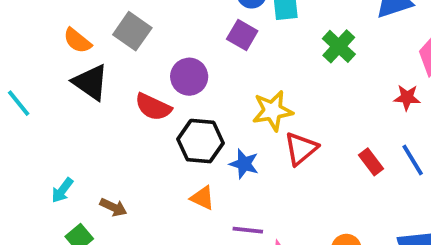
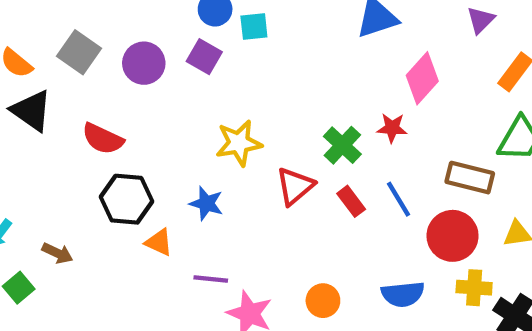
green cross: (339, 46) -> (342, 145), moved
purple circle: (189, 77) -> (144, 63), moved
black hexagon: (200, 141) -> (127, 199), moved
red triangle: (301, 149) -> (295, 186), moved

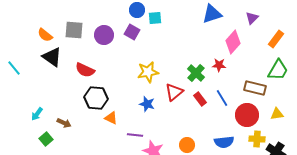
purple triangle: (481, 20) -> (252, 18), moved
gray square: (79, 52) -> (74, 30), turned -30
blue star: (206, 203) -> (147, 104), moved

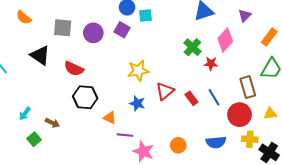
orange semicircle: (45, 35) -> (24, 18), moved
green cross: (196, 73) -> (192, 47), moved
brown rectangle: (255, 88) -> (248, 87), turned 60
orange triangle: (111, 118) -> (110, 118), moved

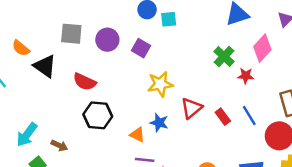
orange semicircle: (24, 18) -> (21, 48), moved
purple square: (122, 30) -> (141, 48), moved
cyan arrow: (25, 114) -> (27, 135), size x1.5
orange triangle: (110, 118) -> (137, 135), moved

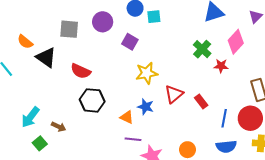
purple circle: (107, 40) -> (103, 22), moved
blue line: (249, 115) -> (224, 118), moved, turned 42

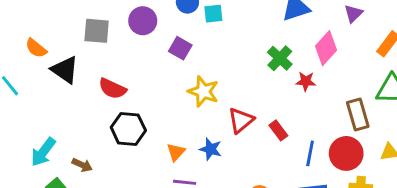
yellow star: (147, 73) -> (203, 91), turned 30
blue star: (146, 107) -> (211, 149), moved
orange triangle: (127, 117) -> (176, 152), turned 48

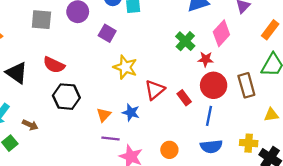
black triangle: (65, 70) -> (17, 73), moved
red circle: (346, 153) -> (214, 85), moved

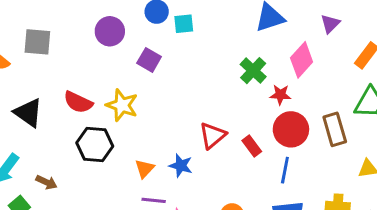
gray square: (41, 20) -> (37, 42), moved
yellow star: (125, 67) -> (122, 105), moved

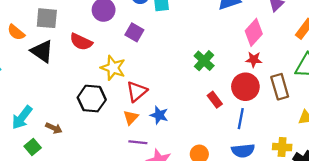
green cross: (253, 71) -> (204, 61), moved
red star: (280, 95) -> (254, 60), moved
red semicircle: (78, 102) -> (81, 42), moved
black triangle: (28, 113) -> (42, 51), moved
red triangle: (212, 135) -> (137, 91), moved

